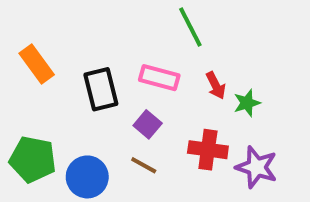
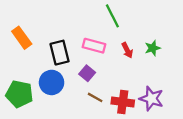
green star: (247, 103) -> (153, 48), moved
red cross: (208, 150) -> (123, 102), moved
brown line: (144, 165) -> (95, 97), moved
blue circle: (87, 177) -> (52, 82), moved

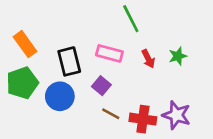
green pentagon: (19, 94) -> (22, 83), moved, turned -30

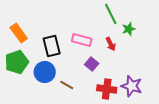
green line: (131, 19) -> (111, 14), moved
green star: (178, 56) -> (129, 29), moved
purple square: (101, 86) -> (92, 64), moved
brown line: (111, 114) -> (67, 85), moved

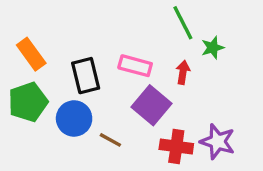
red arrow: (111, 44) -> (183, 72), turned -144
purple square: (92, 64) -> (152, 105), size x1.6

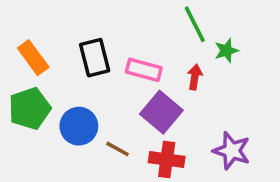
black rectangle: (86, 76) -> (95, 58), moved
red cross: (176, 147) -> (167, 159), moved

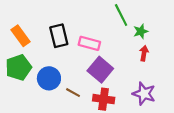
red arrow: (195, 77) -> (144, 53), moved

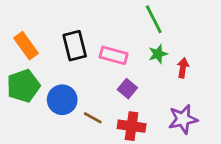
green star: (141, 31) -> (158, 54), moved
purple square: (100, 70) -> (127, 89), size x0.6
purple star: (144, 94) -> (183, 119), turned -30

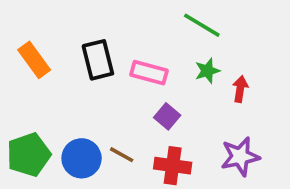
green line: (154, 19) -> (202, 25), turned -32
green pentagon: (23, 86) -> (29, 155), moved
blue circle: (62, 100) -> (82, 158), moved

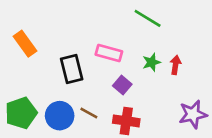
black rectangle: (98, 60) -> (72, 69), moved
green star: (207, 71) -> (152, 62), moved
purple star: (240, 156) -> (193, 114), moved

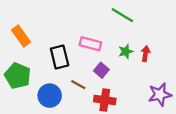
green pentagon: (21, 113) -> (18, 76), moved, turned -30
brown line: (89, 113) -> (78, 85), moved

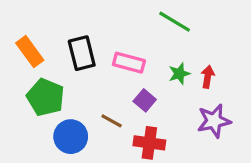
black rectangle: (60, 57) -> (82, 53), moved
green pentagon: (18, 76) -> (45, 97), moved
purple star: (160, 94) -> (214, 121), moved

